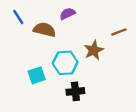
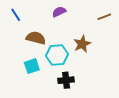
brown semicircle: (45, 30) -> (36, 38), moved
brown line: (119, 32) -> (104, 17), moved

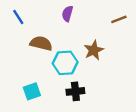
purple semicircle: (59, 12) -> (67, 14), turned -48
cyan square: (32, 66) -> (32, 91), moved

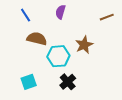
blue line: (18, 17) -> (26, 15), moved
black cross: (75, 91) -> (68, 82), turned -35

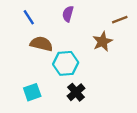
brown star: (84, 45) -> (102, 41), moved

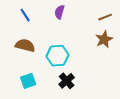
brown star: (102, 41) -> (104, 39), moved
brown semicircle: (41, 44) -> (25, 45), moved

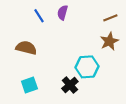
blue line: (25, 15) -> (39, 16), moved
cyan hexagon: (57, 56) -> (87, 67), moved

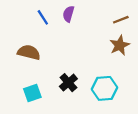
cyan hexagon: (87, 67) -> (104, 88), moved
black cross: (70, 85) -> (68, 83), moved

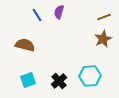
black cross: (68, 83) -> (59, 81), moved

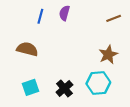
blue line: (37, 15) -> (40, 16), turned 48
brown star: (103, 39) -> (108, 55), moved

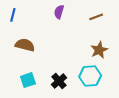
blue line: (40, 16) -> (13, 15), moved
brown line: (114, 18) -> (96, 17), moved

